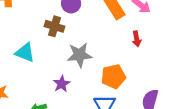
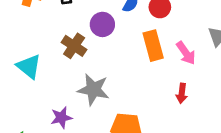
red arrow: (137, 39) -> (182, 93), moved

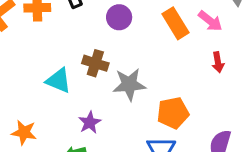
brown cross: (74, 46) -> (95, 63), moved
purple star: (61, 118) -> (90, 122), moved

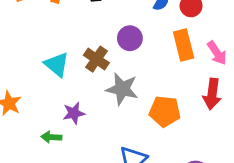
purple circle: (119, 17) -> (130, 38), moved
red arrow: (218, 62) -> (212, 94), size x1.5
orange pentagon: (173, 113) -> (165, 111), moved

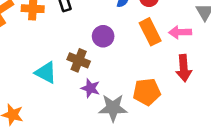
pink arrow: (217, 53) -> (180, 32), turned 135
gray star: (122, 89) -> (113, 108), moved
purple star: (74, 113) -> (90, 88), moved, turned -30

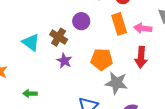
orange pentagon: (147, 92) -> (102, 59), moved
gray star: (113, 108) -> (116, 83), moved

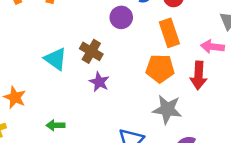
purple circle: (81, 21) -> (121, 17), moved
pink arrow: (143, 28) -> (212, 47), moved
orange pentagon: (102, 59) -> (160, 69), moved

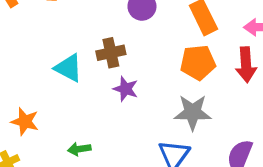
brown cross: (91, 51) -> (111, 53), turned -35
gray star: (167, 109) -> (193, 112), moved

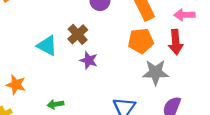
brown cross: (111, 53) -> (78, 34), turned -30
gray star: (193, 112) -> (156, 72), moved

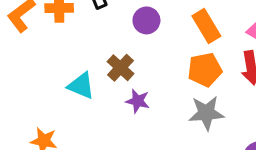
gray star: (156, 72) -> (206, 113), moved

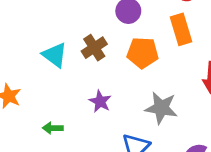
orange pentagon: (205, 70) -> (143, 53), moved
purple star: (138, 101) -> (100, 101), moved

